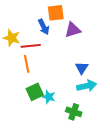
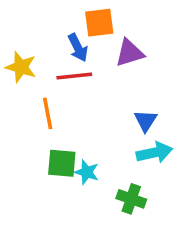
red line: (31, 46) -> (74, 76), moved
green square: (35, 92) -> (62, 163), turned 30

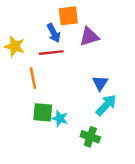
cyan arrow: (154, 153) -> (106, 105), turned -35

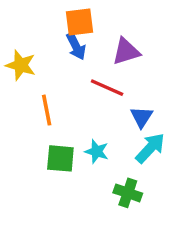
orange square: (68, 16) -> (79, 22), moved
red line: (51, 53) -> (107, 88), moved, turned 30
cyan star: (60, 118) -> (97, 152), moved

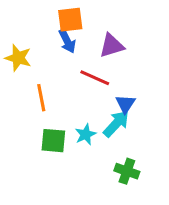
cyan arrow: (150, 148) -> (116, 124), moved
cyan star: (97, 152) -> (86, 134), turned 30
green cross: (128, 193) -> (127, 171), moved

